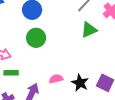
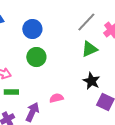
black star: (80, 83) -> (91, 81), moved

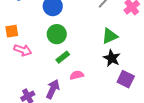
green triangle: (89, 49) -> (110, 36), moved
green rectangle: (11, 92) -> (63, 57), moved, turned -40

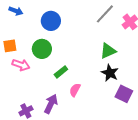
green circle: (57, 34) -> (42, 49), moved
pink semicircle: (77, 75) -> (75, 90), turned -48

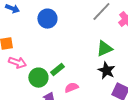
green circle: (42, 49) -> (38, 78), moved
pink semicircle: (75, 90) -> (71, 88), turned 40

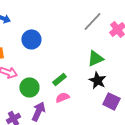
blue circle: (47, 19) -> (31, 39), moved
green rectangle: (57, 70) -> (59, 79), moved

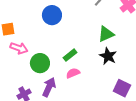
blue circle: (31, 39) -> (52, 15), moved
purple square: (111, 101) -> (122, 88), moved

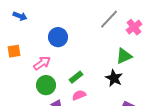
green triangle: (106, 34) -> (124, 56), moved
pink arrow: (19, 48) -> (42, 63), moved, turned -54

